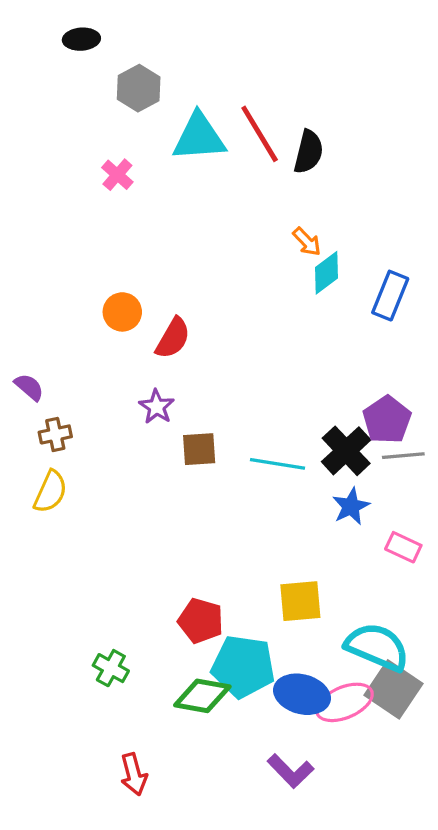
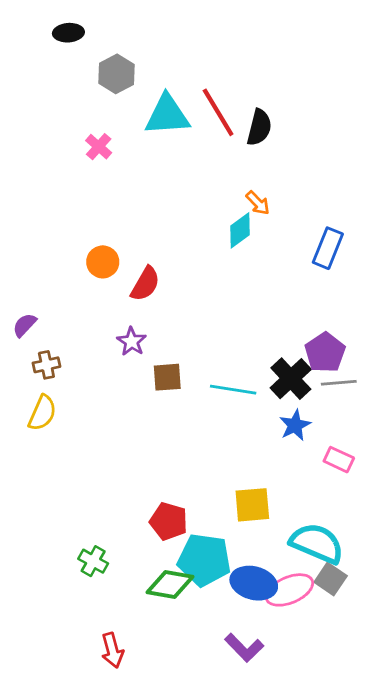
cyan diamond: (326, 273) -> (240, 230), moved
purple semicircle: (29, 387) -> (25, 325), turned -88
gray square: (393, 689) -> (331, 579), size x0.7

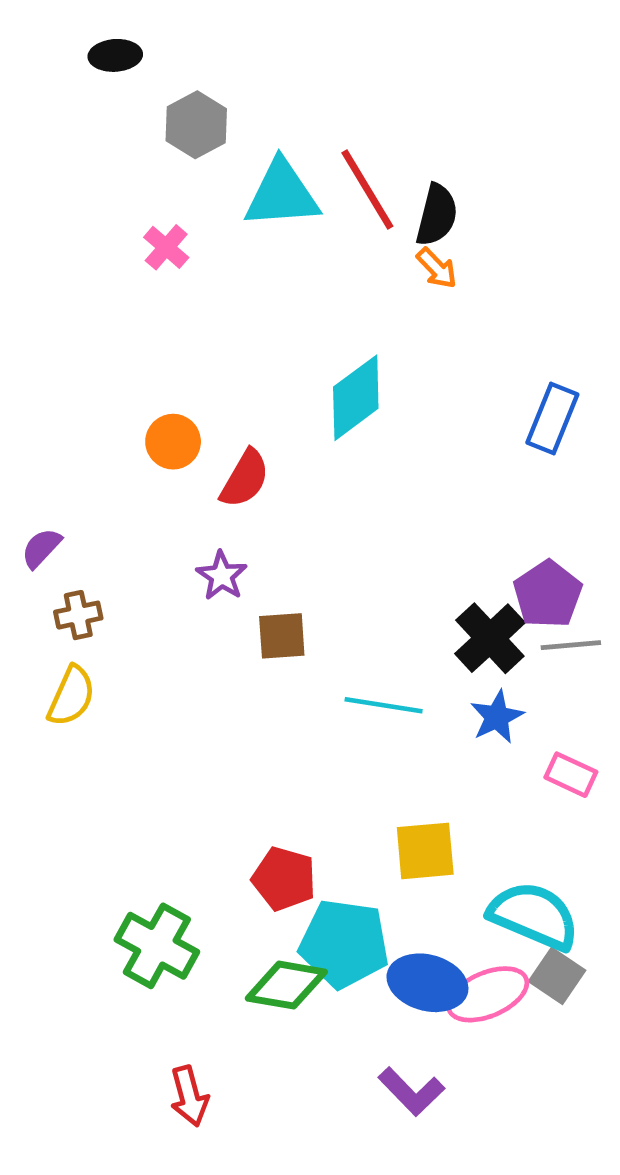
orange arrow: (258, 203) -> (437, 268), moved
cyan diamond: (240, 230) -> (356, 398), moved, size x1.4
cyan line: (233, 390) -> (384, 705), moved
green cross: (93, 561) -> (157, 946), size x1.6

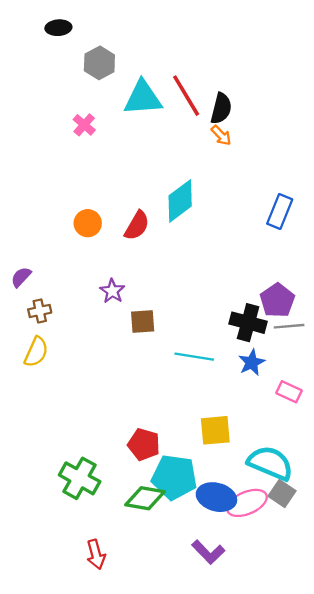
red semicircle: (245, 479) -> (137, 226), moved
black cross: (490, 638) -> (248, 323), turned -32

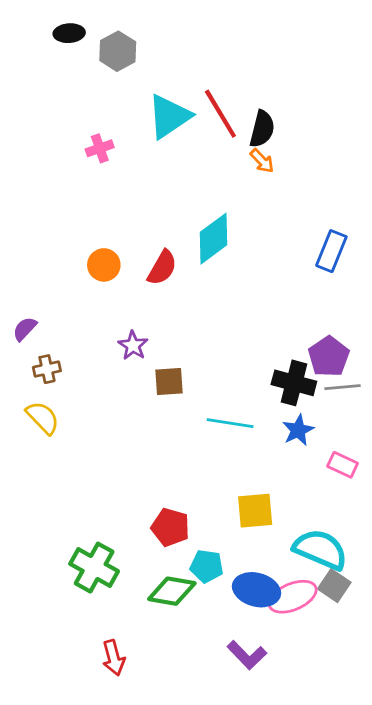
gray hexagon: (99, 63) -> (118, 51), moved
cyan triangle: (143, 98) -> (169, 116), turned -30
pink cross: (84, 125) -> (100, 148), turned 30
yellow semicircle: (36, 352) -> (43, 418), turned -68
cyan pentagon: (174, 477) -> (207, 566), size x0.6

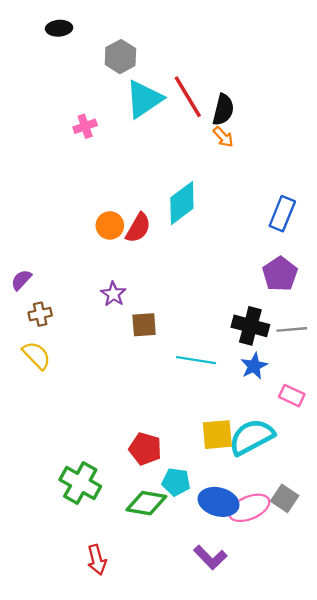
gray hexagon: (118, 51) -> (120, 57), moved
orange circle: (104, 265) -> (110, 225), moved
purple pentagon: (329, 357) -> (280, 274), moved
cyan semicircle: (320, 549) -> (252, 437), moved, turned -51

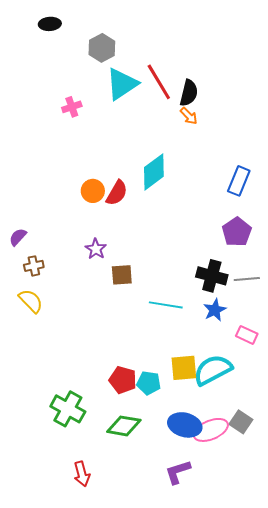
cyan pentagon: (176, 482) -> (149, 383), moved
purple L-shape: (210, 557) -> (178, 472), turned 116

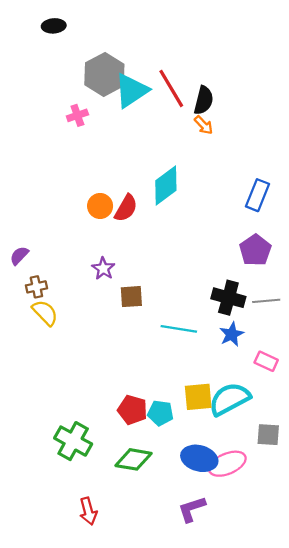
gray hexagon: (102, 48) -> (104, 74), moved, size x1.4
yellow semicircle: (31, 301) -> (45, 313), moved
gray square: (241, 422) -> (268, 435), moved, turned -30

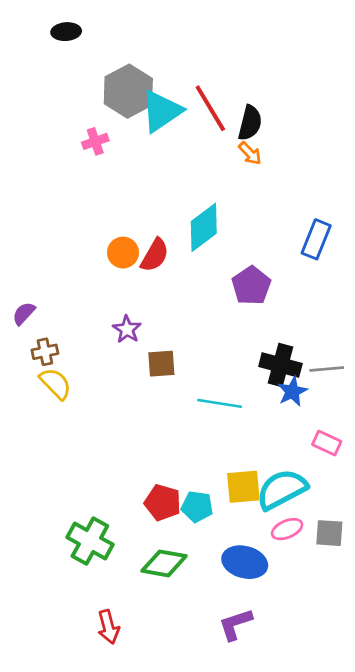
purple pentagon: (255, 250) -> (251, 286), moved
blue star: (232, 334) -> (292, 391), moved
pink ellipse: (227, 464) -> (287, 529), moved, size x0.7

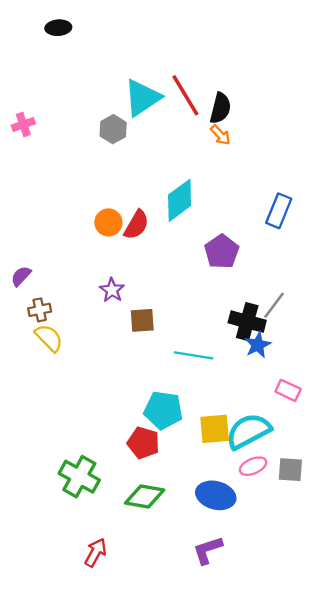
gray hexagon: (128, 91) -> (113, 129), moved, size x0.6
pink cross: (95, 141) -> (23, 124), moved
gray line: (327, 369) -> (274, 305), moved, turned -48
cyan pentagon: (197, 507) -> (163, 410), moved, size x1.4
red arrow: (108, 627) -> (96, 552), turned -136

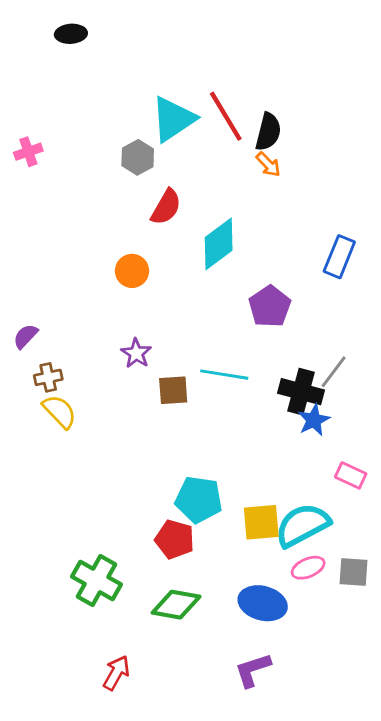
red semicircle: (136, 225) -> (166, 207), moved
cyan line: (194, 355) -> (224, 375), moved

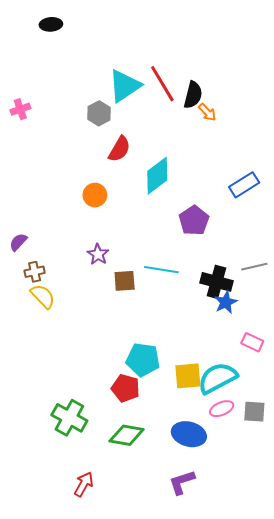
orange arrow: (268, 164) -> (207, 112), moved
blue rectangle: (339, 257) -> (244, 185), turned 36
gray line: (334, 372) -> (254, 267), moved, turned 40

